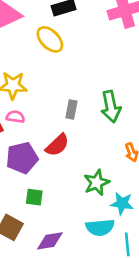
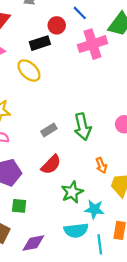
gray rectangle: (71, 109) -> (49, 130), turned 49
red semicircle: (57, 145) -> (51, 165), moved

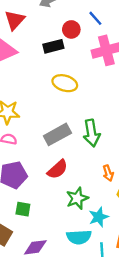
yellow ellipse: (29, 71) -> (65, 83), moved, turned -30
gray rectangle: (49, 130) -> (57, 134), size x1.6
cyan star: (94, 209) -> (99, 217), turned -30

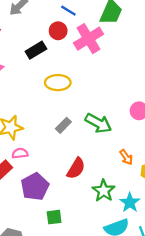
red circle: (71, 29) -> (58, 31), moved
green arrow: (91, 133) -> (98, 123), turned -35
gray rectangle: (57, 134) -> (63, 125), moved, size x0.6

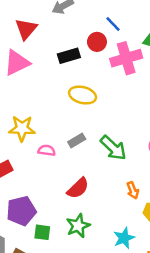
pink semicircle: (20, 153) -> (47, 150), moved
purple pentagon: (35, 187) -> (21, 211), moved
green star: (104, 191) -> (78, 226), moved

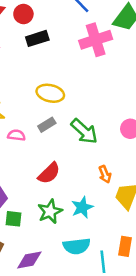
red circle: (97, 42) -> (23, 14), moved
yellow ellipse: (83, 95) -> (50, 93), moved
cyan star: (124, 238) -> (82, 207), moved

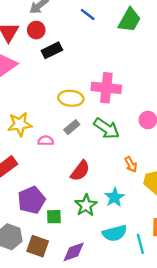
pink cross: (96, 40) -> (106, 88), moved, turned 32

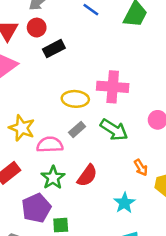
yellow star: (20, 124) -> (22, 128), turned 30
pink semicircle: (46, 141) -> (50, 145), size x1.5
green star: (86, 205) -> (53, 178), moved

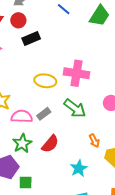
gray rectangle: (77, 130) -> (44, 114), moved

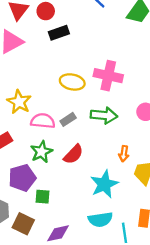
green arrow: (75, 108) -> (104, 115), turned -35
orange arrow: (94, 141) -> (124, 154), turned 32
cyan star: (79, 168) -> (104, 184), size x1.4

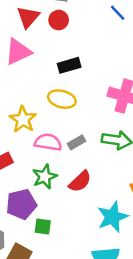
black rectangle: (59, 33) -> (69, 65), moved
yellow ellipse: (72, 82) -> (62, 99), moved

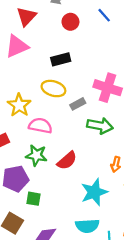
red circle: (59, 20) -> (70, 22), moved
gray rectangle: (76, 142) -> (78, 104), moved
green star: (45, 177) -> (36, 155), turned 30

